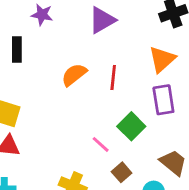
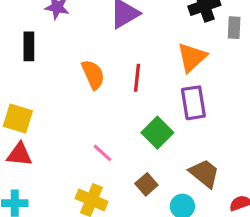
orange semicircle: (74, 75) -> (93, 75), turned 104
pink line: (101, 144) -> (103, 153), moved

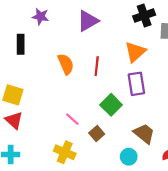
red triangle: (19, 155) -> (14, 120), turned 36
brown square: (146, 184) -> (97, 134), moved

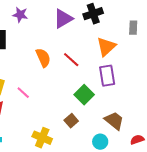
black cross: (144, 15) -> (93, 14), moved
red line: (97, 66) -> (71, 60), turned -54
pink line: (72, 119) -> (23, 93), moved

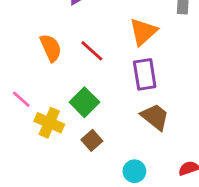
green square: (84, 95) -> (84, 102), moved
brown trapezoid: (114, 121) -> (155, 117), moved
yellow cross: (42, 138) -> (49, 123), moved

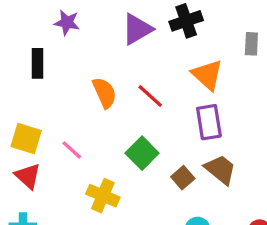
orange triangle: (143, 32) -> (207, 75), turned -36
yellow cross: (49, 123) -> (103, 196), moved
brown square: (92, 140) -> (183, 178), moved

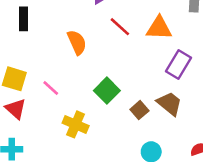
orange triangle: (207, 75) -> (159, 28), turned -40
red line: (150, 96) -> (120, 27), moved
purple rectangle: (209, 122) -> (179, 64), moved, turned 40

